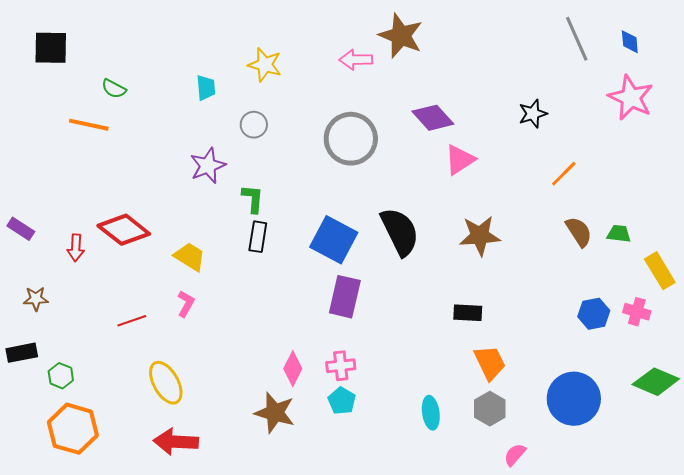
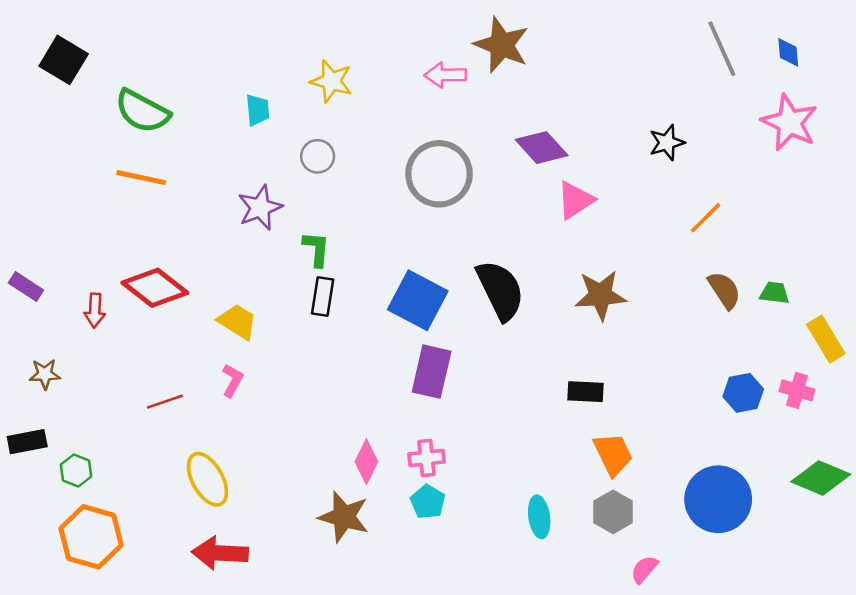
black square: (51, 48) -> (64, 60), turned 30
green semicircle: (114, 89) -> (142, 111), size x1.8
orange line: (89, 125) -> (141, 178), moved

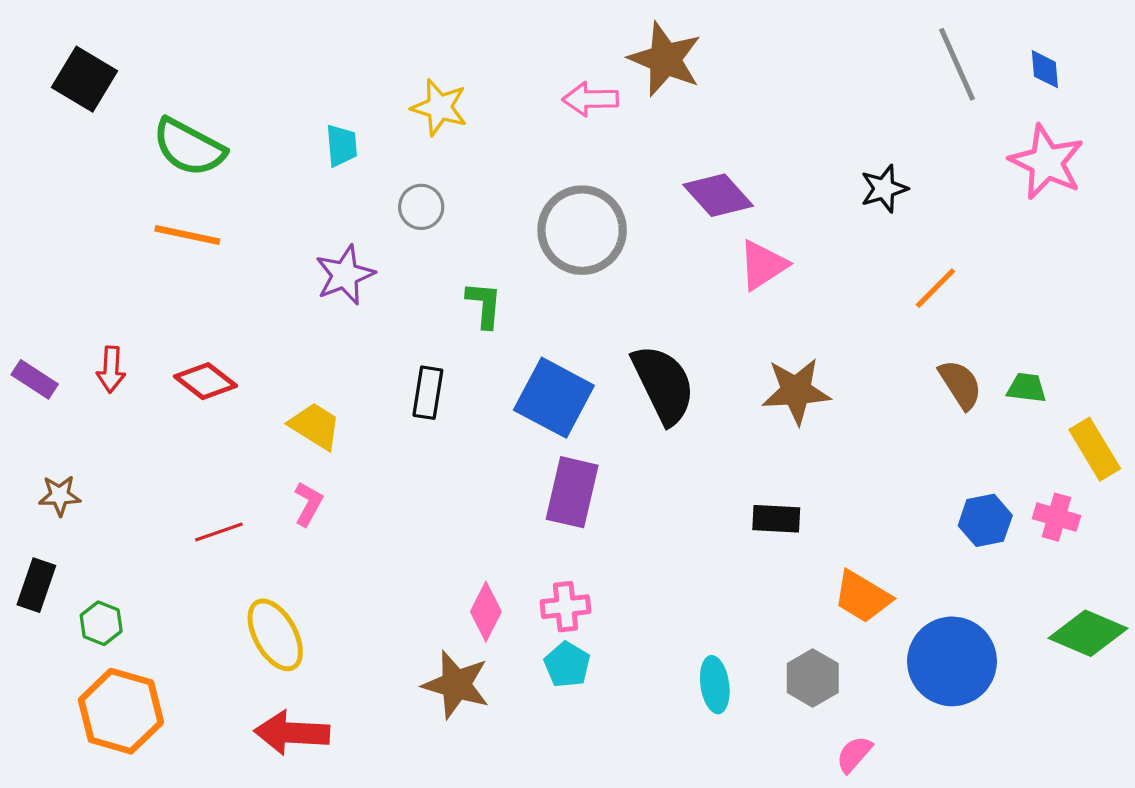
green L-shape: (316, 249) -> (484, 305), moved
red diamond: (155, 288) -> (206, 381), size x0.7
red arrow: (95, 310) -> (111, 369), moved
black rectangle: (27, 442) -> (36, 585), turned -60
orange trapezoid: (613, 454) -> (862, 597), moved, turned 147

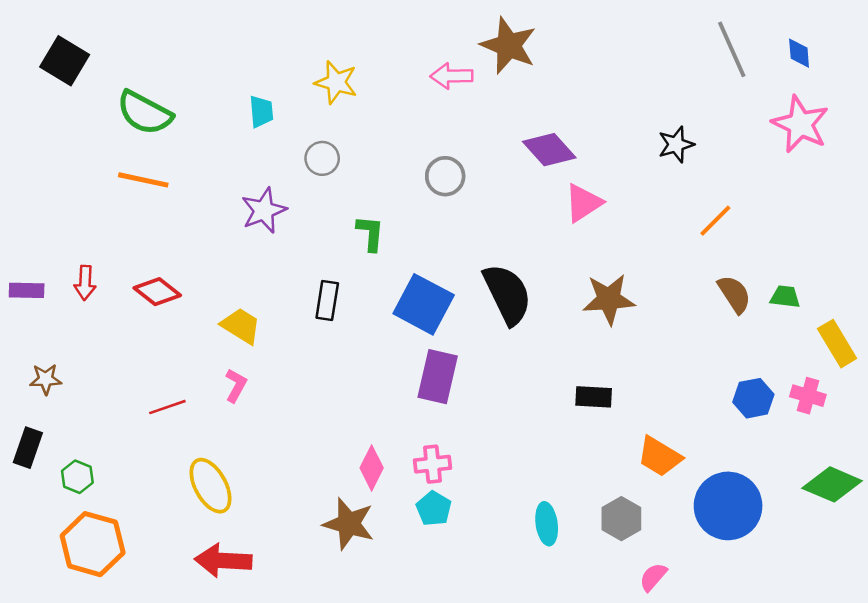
gray circle: (582, 230) -> (445, 176), size x0.6
purple rectangle: (35, 379) -> (27, 290), turned -32

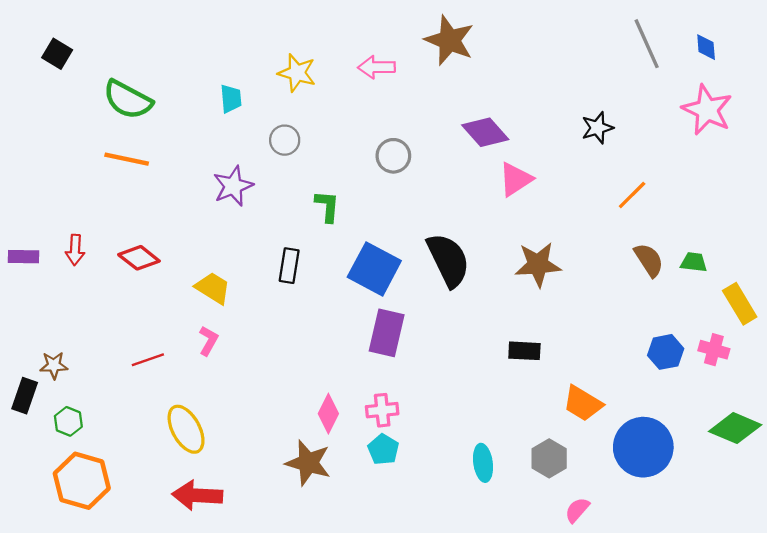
black square: (65, 61) -> (57, 54), size x0.7
pink arrow: (452, 76) -> (377, 67), moved
brown star: (46, 379) -> (54, 365), moved

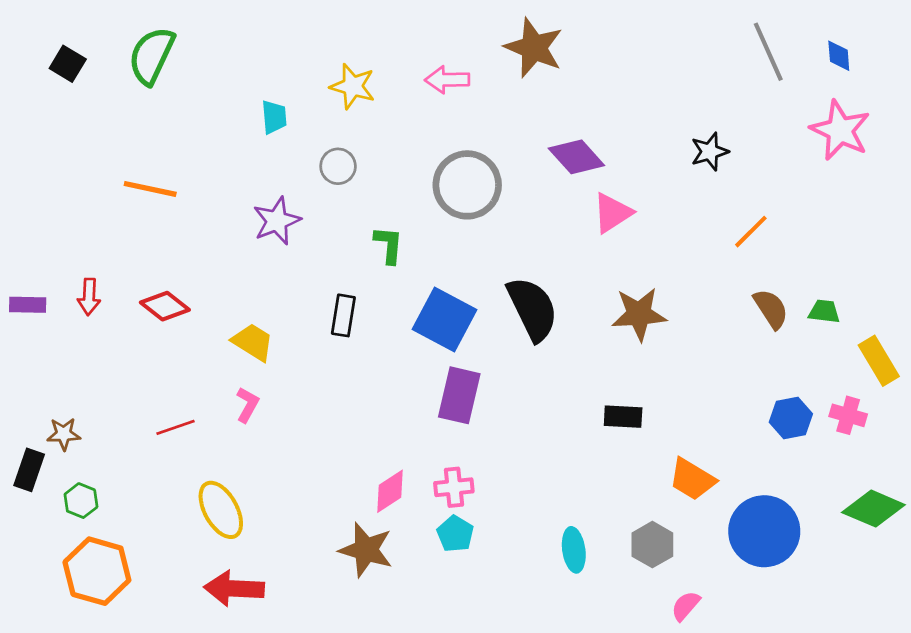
green semicircle: (128, 100) -> (152, 56), moved, turned 87
gray circle: (393, 156) -> (467, 185), size x1.6
pink diamond: (328, 414) -> (390, 491), turned 30

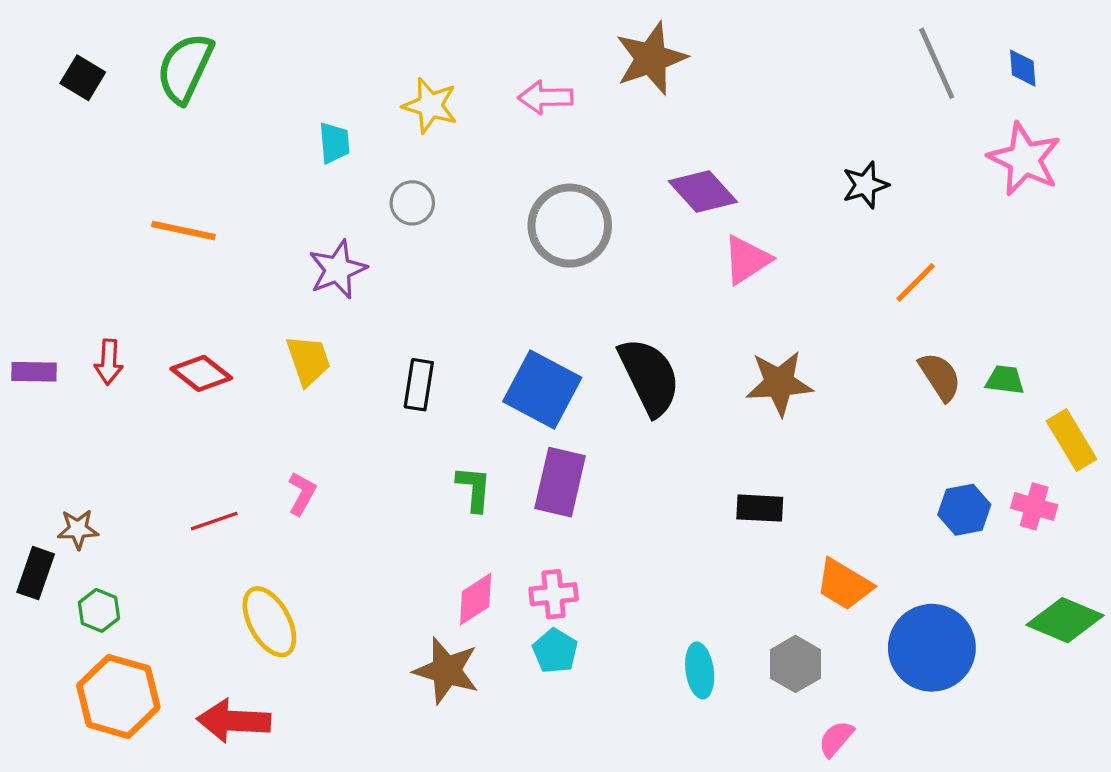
brown star: (534, 48) -> (651, 58), turned 30
green L-shape: (389, 245) -> (474, 489), moved
yellow trapezoid: (253, 342) -> (308, 360), moved, turned 39
red arrow: (234, 588) -> (234, 721), moved

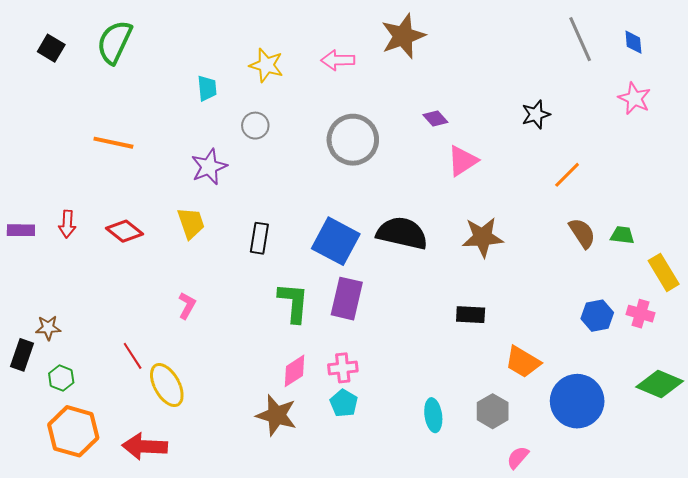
pink star: (1024, 159) -> (634, 98), size x0.7
purple diamond: (703, 191) -> (435, 119), size x0.6
black semicircle: (649, 377) -> (402, 233), turned -51
green L-shape: (474, 489) -> (294, 303), size x1.4
red line: (214, 521) -> (133, 356), moved, turned 76

